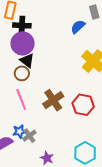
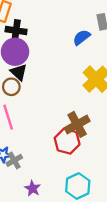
brown cross: (53, 100) -> (77, 124), moved
red hexagon: (83, 105) -> (67, 141), moved

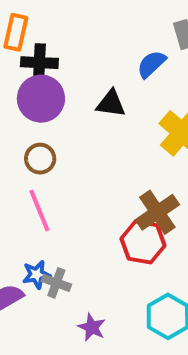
black triangle: (19, 72) -> (111, 104), moved, turned -30
gray cross: (14, 160) -> (56, 283), turned -35

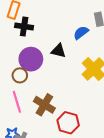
purple circle: (41, 99) -> (31, 59), moved
brown cross: (157, 212) -> (44, 105), moved, turned -30

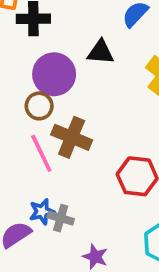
brown cross: (44, 105) -> (72, 137), moved

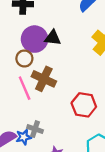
black triangle: (101, 52) -> (53, 38), moved
blue star: (42, 212) -> (24, 137), moved

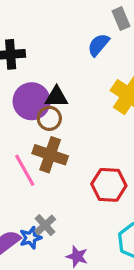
brown circle: (24, 58) -> (49, 118), moved
gray cross: (35, 129) -> (45, 225), turned 35

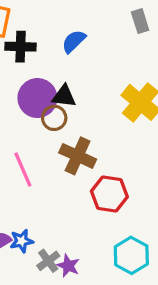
blue semicircle: (98, 45) -> (74, 41), moved
brown cross: (50, 155) -> (78, 156), moved
gray cross: (45, 225) -> (48, 261), moved

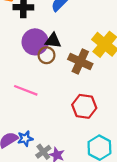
brown cross: (78, 156) -> (80, 61), moved
pink line: (23, 170) -> (26, 90), turned -45

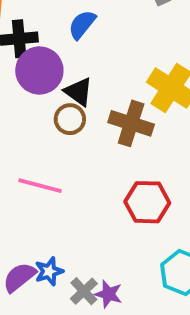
black triangle: (53, 41) -> (79, 92), turned 36
purple circle: (35, 42) -> (39, 70), moved

